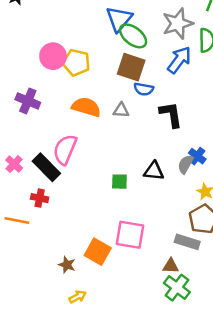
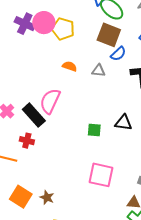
blue semicircle: (144, 89) -> (118, 54), turned -56
purple cross: (28, 101) -> (25, 24), moved
orange semicircle: (86, 107) -> (70, 66), size x0.6
orange square: (98, 252) -> (21, 197), moved

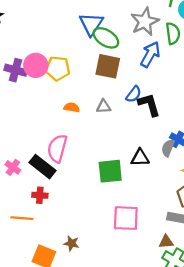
blue semicircle: (118, 54) -> (134, 94), moved
green square: (94, 130) -> (110, 171), size x1.6
brown star: (47, 197) -> (72, 243), moved

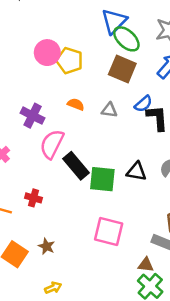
purple cross: (16, 70) -> (33, 116), moved
black rectangle: (42, 167) -> (76, 166), moved
red cross: (40, 195) -> (33, 198), moved

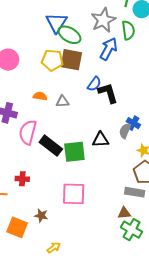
yellow pentagon: (69, 61) -> (52, 60), moved
gray triangle: (109, 110) -> (63, 101), moved
pink square: (109, 232) -> (74, 194), moved

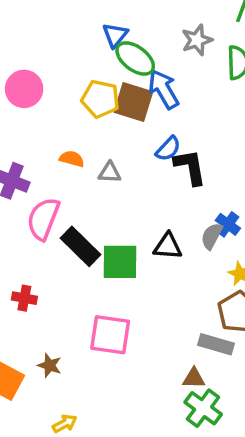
gray star: (103, 20) -> (197, 40), size x0.7
blue triangle: (56, 23) -> (115, 35), size x0.7
blue arrow: (109, 49) -> (164, 89), moved, turned -65

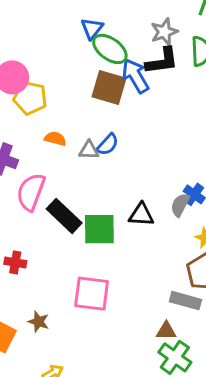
yellow pentagon: (100, 99) -> (30, 98), moved
blue semicircle: (168, 149) -> (108, 144), moved
black L-shape: (190, 167) -> (162, 61), moved, turned 93

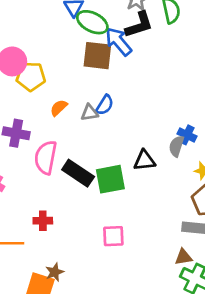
orange semicircle: (55, 139) -> (59, 108), turned -48
pink square: (92, 294) -> (113, 236), size x0.7
brown star: (39, 322) -> (55, 272), moved, turned -30

